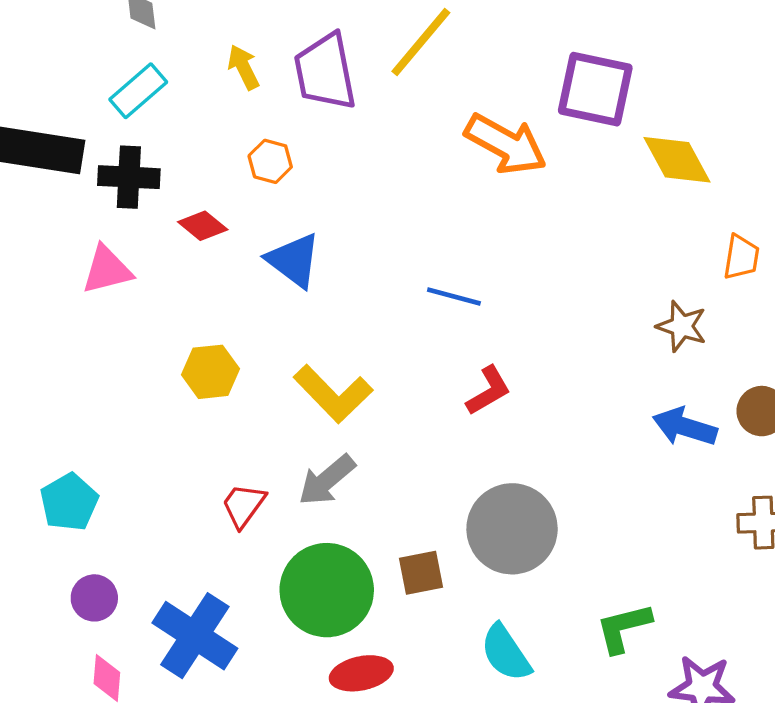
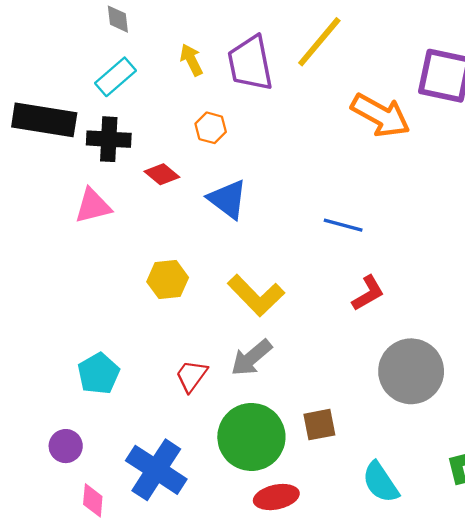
cyan pentagon: (69, 502) -> (99, 374), moved
gray circle: (512, 529) -> (411, 371), moved
purple circle: (94, 598) -> (66, 446), moved

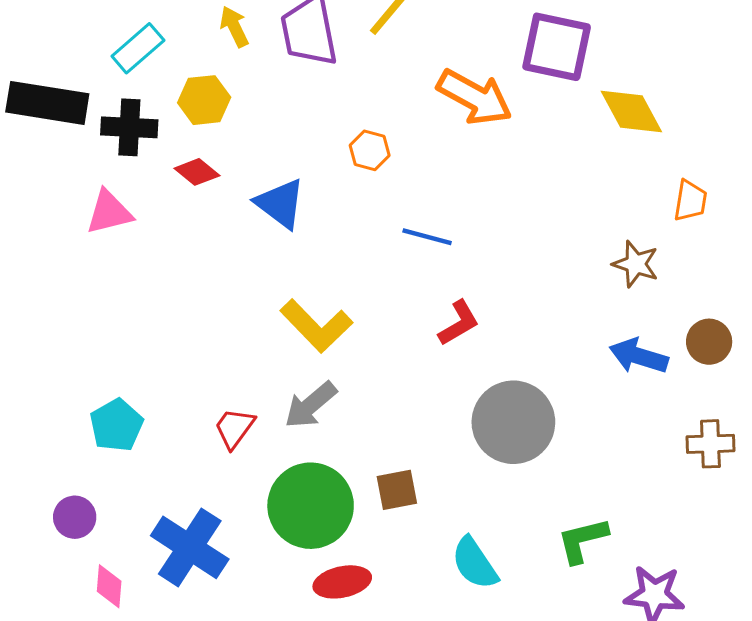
orange hexagon: (211, 128) -> (370, 150), moved
yellow hexagon: (168, 280) -> (204, 100), moved

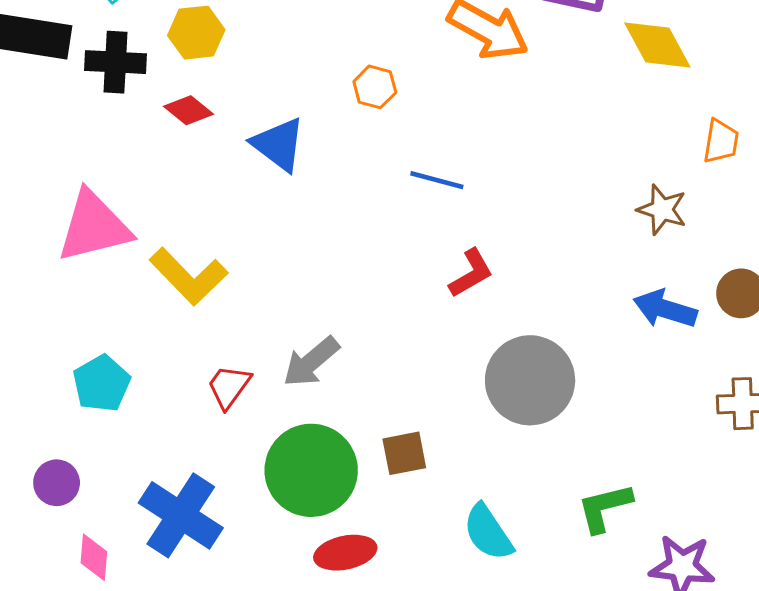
pink triangle: (109, 212) -> (94, 227), moved, size x1.5
yellow L-shape: (316, 326) -> (189, 276), moved

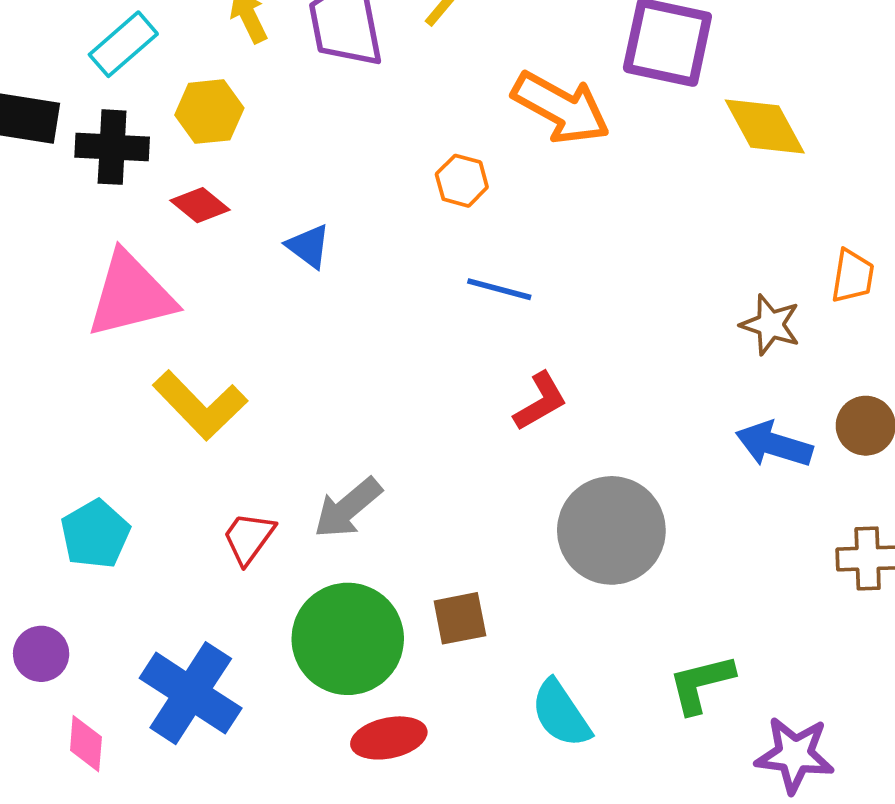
orange hexagon: (375, 87) -> (462, 181), moved
orange trapezoid: (721, 141) -> (853, 276), moved
blue triangle: (279, 144) -> (308, 246), size x0.7
pink triangle: (94, 227) -> (131, 295), moved

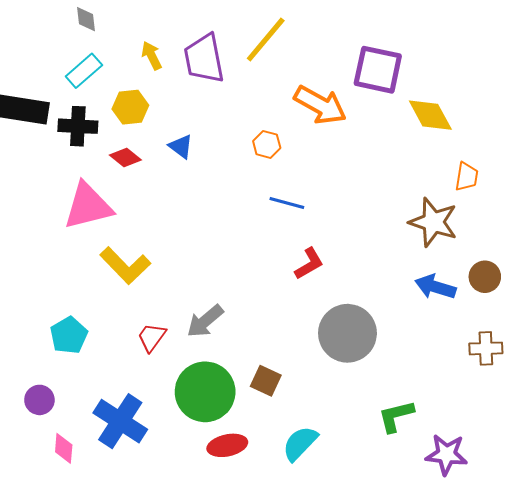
blue triangle: (308, 246) -> (181, 146), moved
orange trapezoid: (853, 276) -> (467, 177), moved
brown star: (770, 325) -> (433, 222), size x1.5
brown square: (460, 618) -> (266, 381), turned 36
cyan semicircle: (561, 714) -> (300, 443), moved, turned 78

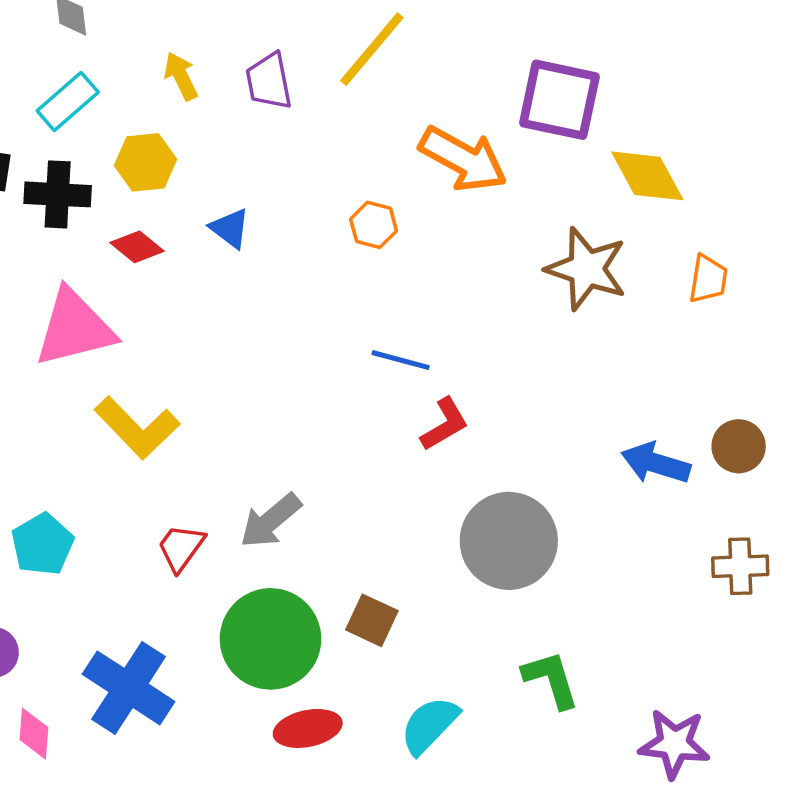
purple trapezoid: (204, 59) -> (269, 81), size x0.7
blue line: (287, 203) -> (401, 360), moved
brown star: (433, 222) -> (586, 269), moved
green L-shape: (396, 416) -> (551, 679), moved, turned 87

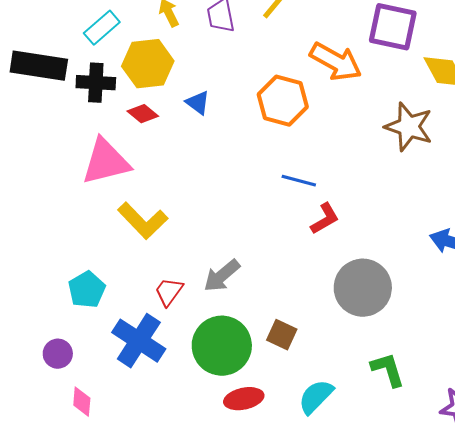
yellow hexagon: (145, 162) -> (148, 64), size x1.4
orange hexagon: (374, 225) -> (283, 101), size x1.8
blue cross: (129, 688) -> (139, 341), moved

